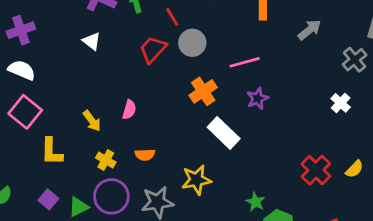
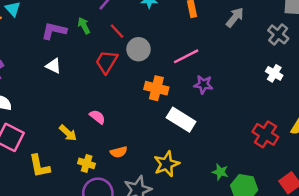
orange cross: (203, 91) -> (156, 88), turned -30
purple star: (257, 98) -> (203, 84), turned -30
pink semicircle: (129, 110) -> (97, 117), turned -56

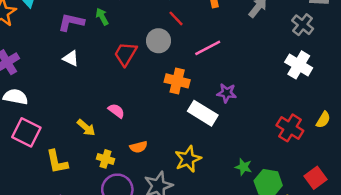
red line: (117, 31) -> (176, 18), moved
white cross: (274, 73) -> (299, 65), size x1.5
purple star: (203, 84) -> (227, 93), moved

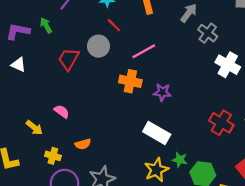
gray cross: (303, 25) -> (208, 33), moved
orange cross: (177, 81) -> (130, 81), moved
white rectangle: (203, 113) -> (157, 133), moved
yellow star: (188, 159) -> (156, 170), moved

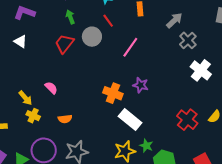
green arrow: (46, 25) -> (70, 17), moved
pink line: (144, 51) -> (130, 47), turned -35
orange cross: (130, 81) -> (113, 93), moved
yellow cross: (53, 156) -> (33, 116), moved

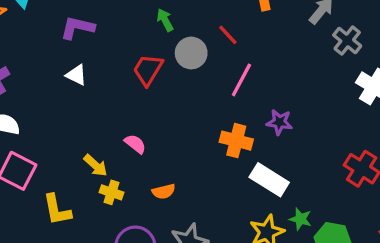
green arrow: (70, 17) -> (165, 20), moved
red line: (108, 21) -> (228, 35), moved
pink line: (130, 47) -> (241, 80), moved

